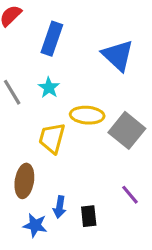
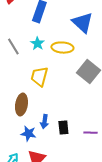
yellow ellipse: (87, 115) -> (62, 48), moved
purple line: (130, 195) -> (90, 133), moved, turned -48

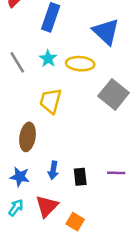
blue arrow: (44, 122) -> (53, 170), moved
black rectangle: (63, 128) -> (80, 177), moved
blue star: (28, 134) -> (20, 177), moved

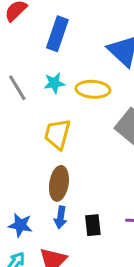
cyan star: (48, 59) -> (54, 83), turned 30
brown ellipse: (27, 137) -> (59, 183), moved

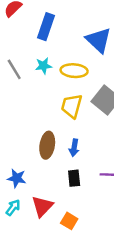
yellow trapezoid: (57, 134) -> (72, 106), moved
blue arrow: (60, 217) -> (74, 148), moved

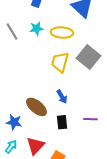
brown ellipse: (47, 145) -> (36, 107), moved, turned -60
blue arrow: (74, 148) -> (62, 97), turned -40

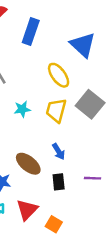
cyan star: (36, 28) -> (22, 109), moved
yellow ellipse: (62, 33) -> (59, 75), turned 50

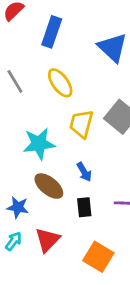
yellow ellipse: (59, 75) -> (60, 83), moved
cyan star: (22, 109) -> (39, 144), moved, size x1.6
orange square: (54, 224) -> (98, 257), moved, size x1.5

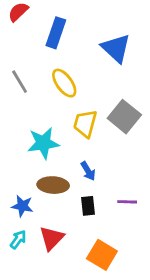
brown ellipse: (49, 186) -> (53, 185), turned -36

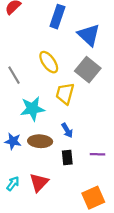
blue rectangle: (56, 33) -> (57, 17), moved
gray line: (20, 82) -> (14, 75), moved
gray square: (124, 117) -> (88, 70), moved
blue star: (22, 206) -> (13, 141), moved
orange square: (102, 255) -> (93, 198), moved, turned 35

